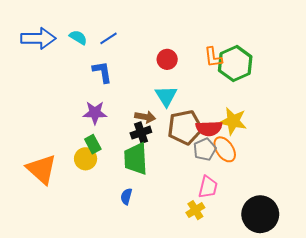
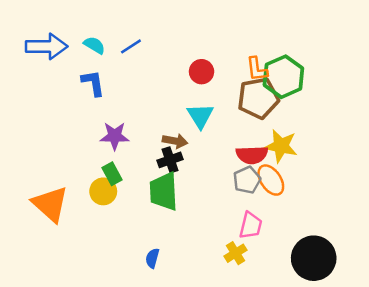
blue L-shape: (102, 72) -> (93, 83), moved
brown pentagon: (185, 127) -> (258, 98), moved
blue semicircle: (126, 196) -> (152, 258), moved

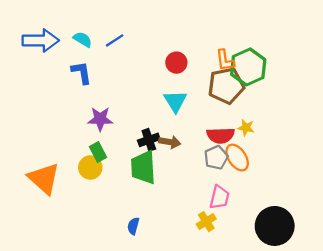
brown arrow: (175, 141) -> (170, 142), moved
yellow star: (281, 146) -> (246, 128), size x0.6

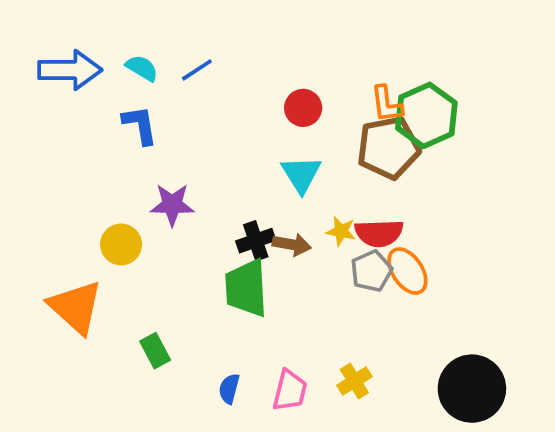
yellow star: (246, 128) -> (341, 231), moved
green rectangle: (98, 152) -> (155, 351), moved
yellow circle: (90, 167) -> (121, 244), moved
pink trapezoid: (219, 197) -> (290, 390), moved

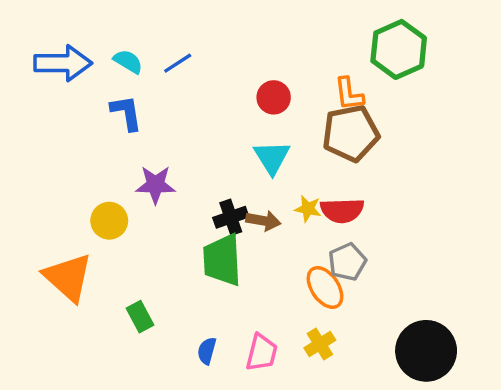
green hexagon: (426, 115) -> (399, 49), moved
gray pentagon: (371, 271) -> (347, 262), moved
orange ellipse: (407, 271) -> (325, 287), moved

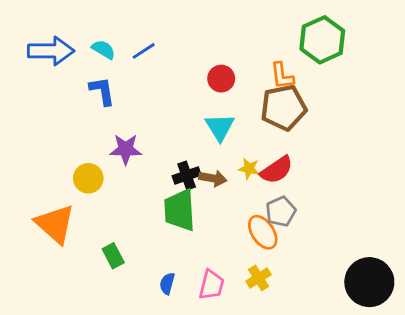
red semicircle: (342, 210) -> (277, 170), turned -32
black circle: (426, 351) -> (369, 282), moved

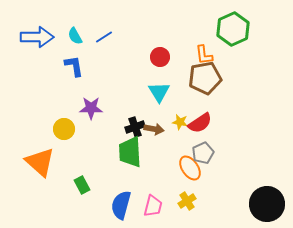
cyan semicircle: (104, 50) -> (75, 36), turned -150
blue semicircle: (167, 283) -> (121, 205), size x1.8

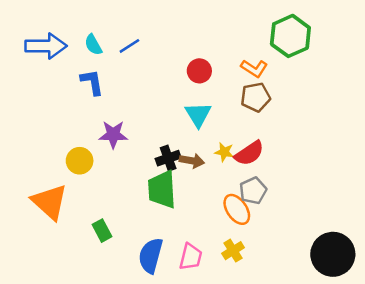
orange L-shape: (204, 55) -> (254, 68), turned -50
brown pentagon: (205, 78) -> (255, 97), size x0.7

